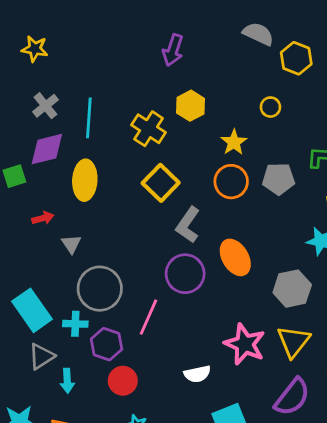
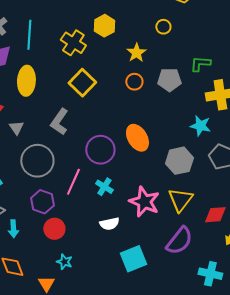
orange circle: (231, 182) -> (134, 82), size x0.7
gray L-shape: (188, 225) -> (59, 122), moved
cyan cross: (75, 324) -> (104, 187), moved, turned 30

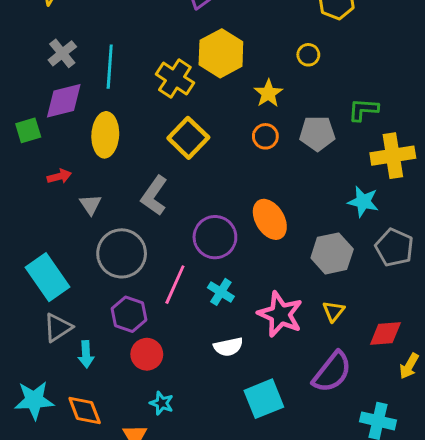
yellow hexagon: (104, 26) -> (221, 53), size x1.4
yellow triangle: (180, 200) -> (334, 311), size x0.6

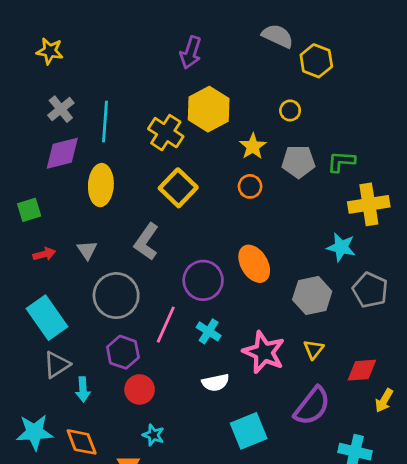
green square: (28, 130) -> (29, 210), moved
gray pentagon: (317, 133) -> (298, 162), moved
red arrow: (59, 176) -> (44, 254), moved

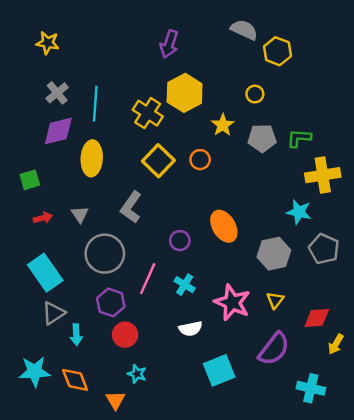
orange circle: (250, 186) -> (200, 160), moved
purple circle: (203, 280) -> (180, 241), size x0.6

